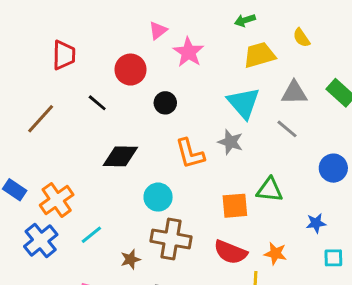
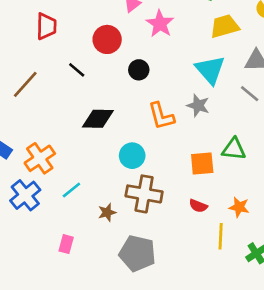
red semicircle: (230, 252) -> (198, 206), size x0.6

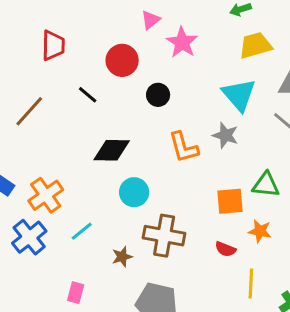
cyan circle: (132, 156) -> (134, 192), moved
orange star: (239, 207) -> (260, 231), moved

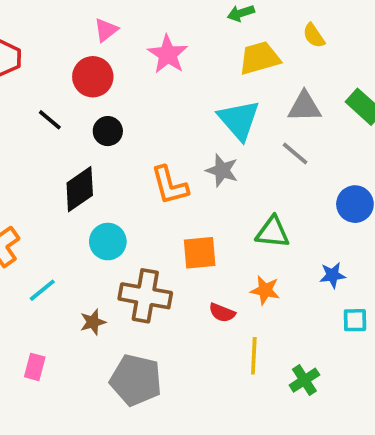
pink triangle: (151, 20) -> (106, 30), moved
black circle: (158, 95) -> (108, 131), moved
black diamond: (112, 150) -> (80, 189), turned -36
orange square: (230, 201) -> (200, 253), moved

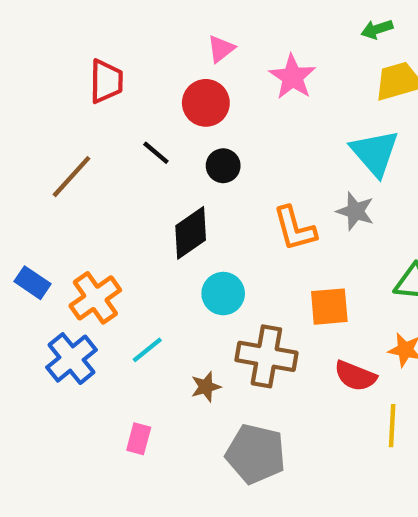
red semicircle: (222, 313) -> (355, 376), size x1.4

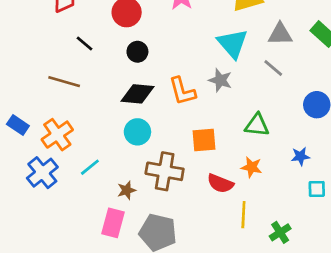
black line: (156, 153) -> (84, 44), moved
brown line: (71, 177) -> (64, 82), moved, turned 64
black diamond: (191, 233) -> (137, 94), moved, turned 40
pink rectangle: (139, 439) -> (113, 223), moved, size x1.5

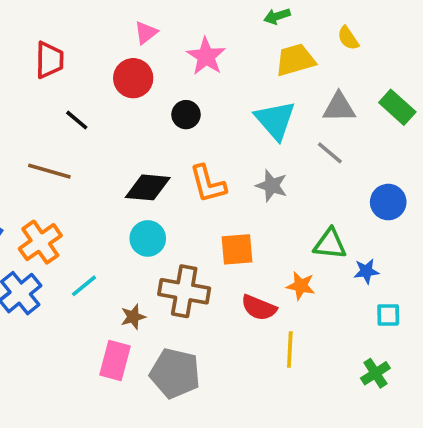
black circle: (137, 52) -> (186, 115), moved
gray star: (220, 80) -> (272, 186), moved
green triangle: (257, 125) -> (330, 244), moved
green cross: (280, 232) -> (375, 373), moved

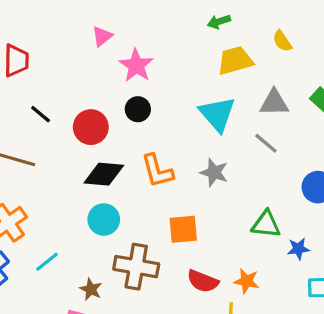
pink star: (206, 56) -> (136, 65), moved
red circle: (133, 78) -> (91, 127), moved
orange star: (301, 286) -> (247, 281), moved
brown star: (133, 317) -> (91, 289), turned -30

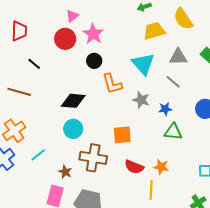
yellow semicircle: (282, 41) -> (183, 19), size x1.6
red circle: (91, 127) -> (65, 39), moved
orange L-shape: (157, 171) -> (112, 84), moved
blue star: (298, 249) -> (165, 109), moved

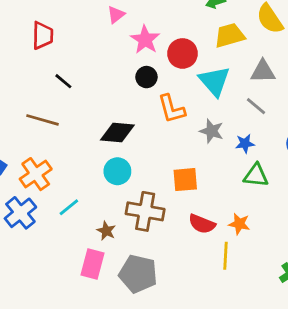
red circle: (65, 39) -> (183, 53), moved

